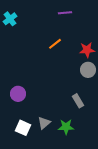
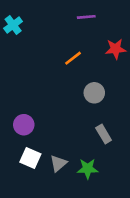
red star: (87, 50) -> (116, 49), moved
gray circle: (88, 70) -> (94, 93), moved
white square: (23, 128) -> (30, 158), moved

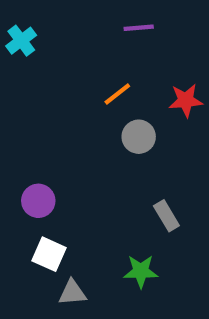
red star: (116, 49) -> (186, 100), moved
gray circle: (94, 93) -> (139, 137), moved
gray triangle: (58, 163) -> (72, 293), moved, turned 36

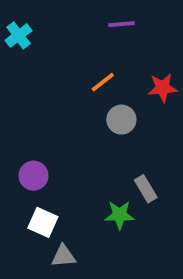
green star: (141, 271) -> (120, 215), moved

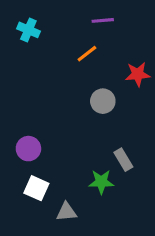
cyan cross: (19, 35) -> (28, 30), moved, turned -30
orange line: (103, 82) -> (87, 54), moved
gray triangle: (63, 256) -> (66, 212), moved

